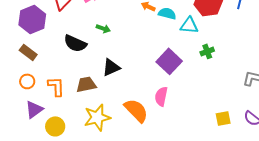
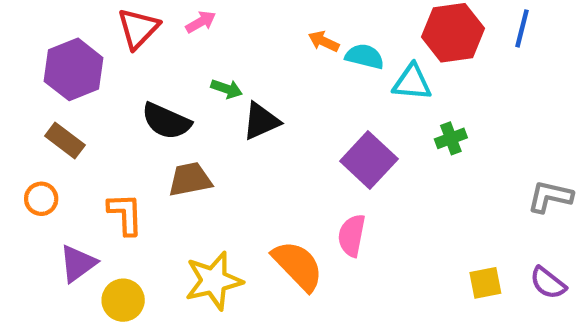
black triangle: (111, 67) -> (261, 121), moved
orange circle: (27, 81) -> (41, 199), moved
brown trapezoid: (86, 84) -> (190, 179), moved

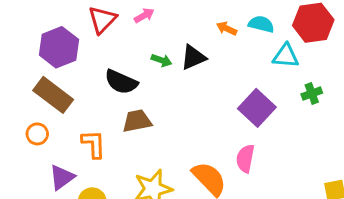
cyan semicircle: (365, 56) -> (261, 24), moved
black triangle: (261, 121) -> (193, 57), moved
brown rectangle: (65, 141) -> (53, 95), size x1.5

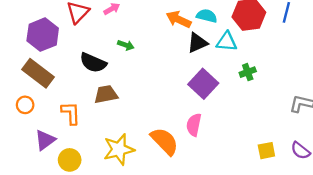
orange arrow: (227, 28) -> (179, 19), size x1.5
black triangle: (193, 57) -> (197, 43), moved

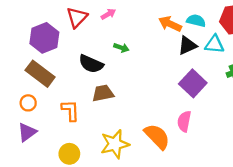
purple triangle: (45, 140) -> (27, 132), moved

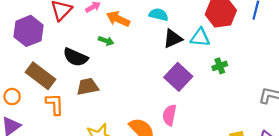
cyan semicircle: (196, 21) -> (159, 15), moved
orange arrow: (170, 24) -> (118, 19), moved
brown rectangle: (40, 74) -> (41, 76), moved

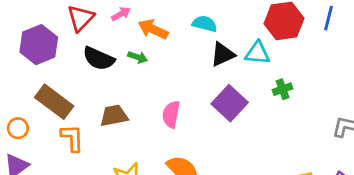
black semicircle: (75, 57) -> (99, 59), moved
pink semicircle: (169, 115) -> (171, 114), moved

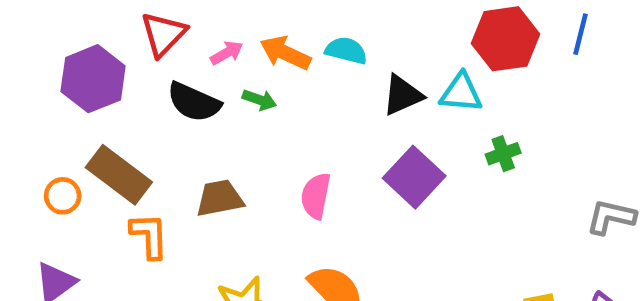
pink arrow: (121, 14) -> (227, 53), moved
cyan semicircle: (205, 24) -> (346, 51), moved
orange circle: (18, 128) -> (63, 196), moved

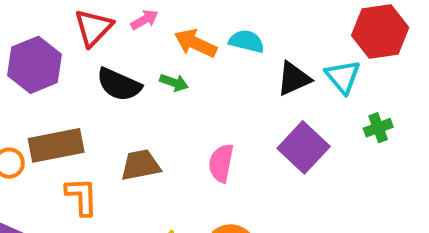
pink arrow: (227, 53) -> (144, 20), moved
cyan triangle: (461, 93) -> (343, 77), turned 45
brown rectangle: (119, 175) -> (56, 145), turned -48

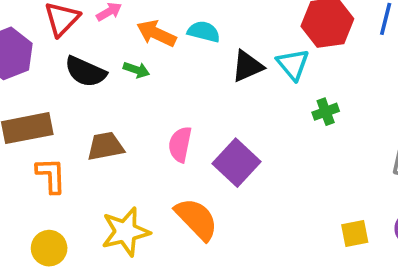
purple square: (304, 147) -> (236, 163), moved

